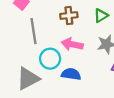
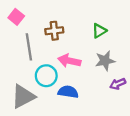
brown cross: (69, 16) -> (54, 31), moved

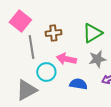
pink square: (16, 17) -> (20, 21), size x1.5
green triangle: (99, 31) -> (92, 33), size x1.5
blue semicircle: (68, 92) -> (78, 84), moved

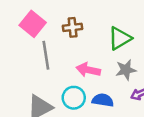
brown cross: (53, 33) -> (73, 27), moved
cyan circle: (46, 72) -> (74, 98), moved

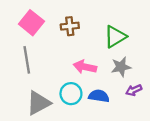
gray line: (46, 55) -> (27, 60), moved

